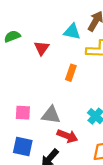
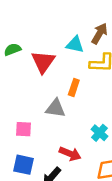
red triangle: (42, 48) -> (43, 62), size x1.5
gray triangle: (51, 115) -> (55, 108), moved

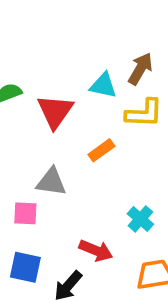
orange rectangle: (74, 87) -> (101, 150), turned 35
gray triangle: (55, 108) -> (51, 182), moved

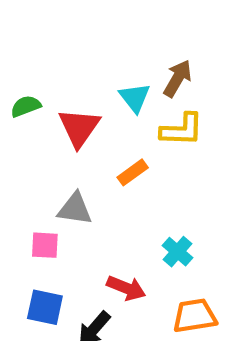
cyan triangle: (103, 85) -> (135, 98), turned 40

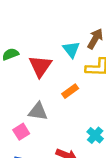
pink square: (45, 245) -> (21, 132), turned -35

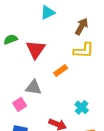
cyan triangle: (71, 49) -> (48, 12), moved, turned 42

